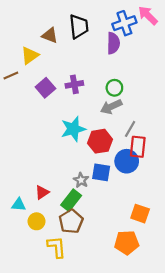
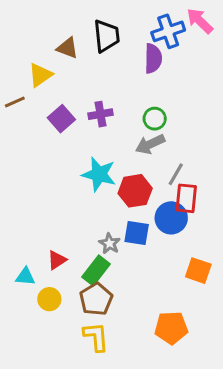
cyan star: (73, 129) -> (99, 174), turned 30
orange square: (140, 214) -> (198, 271), moved
yellow L-shape: (57, 247) -> (96, 337), moved

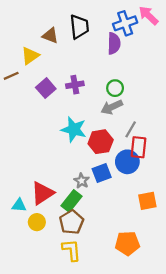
blue square: (137, 233) -> (102, 173), turned -30
red triangle: (57, 260) -> (42, 193), size x1.6
orange square: (198, 271) -> (147, 201), turned -30

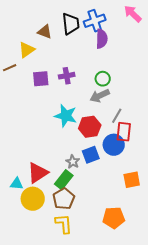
blue cross: (125, 23) -> (95, 21), moved
purple square: (46, 88) -> (41, 79), turned 36
yellow circle: (37, 222) -> (33, 199), size x1.5

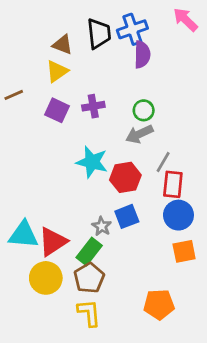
yellow triangle: (27, 50) -> (57, 71), moved
purple square: (41, 79) -> (57, 110), turned 30
blue circle: (114, 145) -> (178, 215), moved
cyan triangle: (17, 184) -> (23, 235), moved, size x1.6

